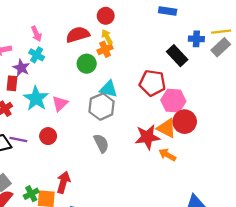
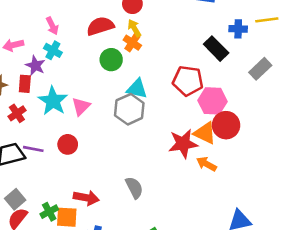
gray rectangle: (221, 47) -> (260, 69), moved
orange cross: (105, 49) -> (132, 43), turned -32
gray semicircle: (101, 143) -> (134, 188), moved
red arrow: (63, 182) -> (86, 198), turned 85

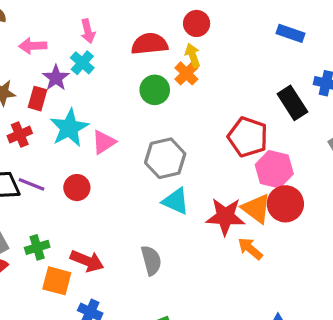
cyan triangle: (137, 89) -> (176, 201), moved
green cross: (49, 212) -> (37, 247), moved

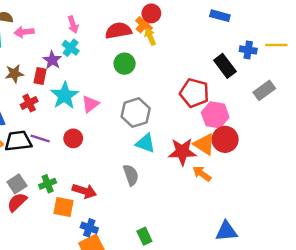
pink arrow: (33, 46) -> (24, 32), moved
orange cross: (186, 73) -> (144, 24), moved
gray semicircle: (151, 260) -> (131, 175), moved

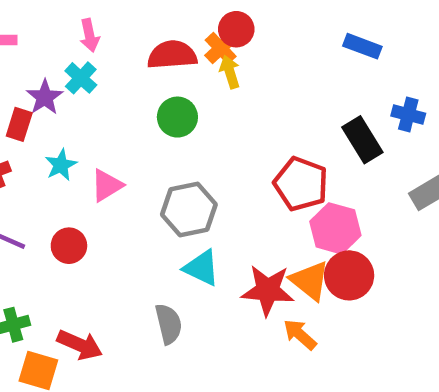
cyan star: (65, 96) -> (61, 165), size x0.6

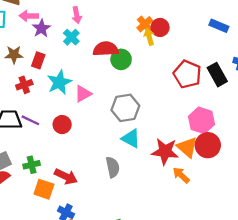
red circle: (236, 29) -> (160, 27), moved
red semicircle: (172, 55) -> (106, 49), moved
purple star: (45, 97) -> (41, 28), moved
cyan star: (61, 165) -> (59, 82), size x1.5
red pentagon: (301, 184) -> (187, 74), moved

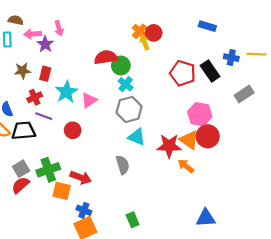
pink arrow: (77, 15) -> (59, 28), moved
cyan cross: (71, 37) -> (126, 84), moved
purple line: (30, 120) -> (44, 116), moved
green cross: (32, 165) -> (48, 170), size x1.5

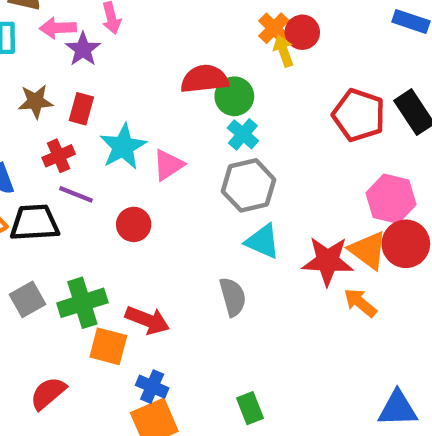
red semicircle: (20, 185) -> (48, 393), moved

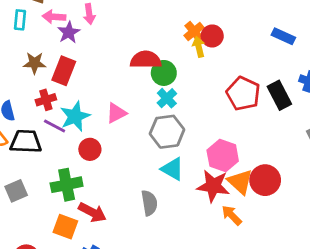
red rectangle: (81, 109) -> (64, 71), size x1.4
cyan star: (123, 147) -> (75, 116), moved
pink hexagon: (391, 199) -> (223, 156), moved
green cross: (82, 303) -> (67, 185), moved

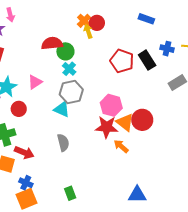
cyan triangle: (172, 169) -> (62, 109), moved

